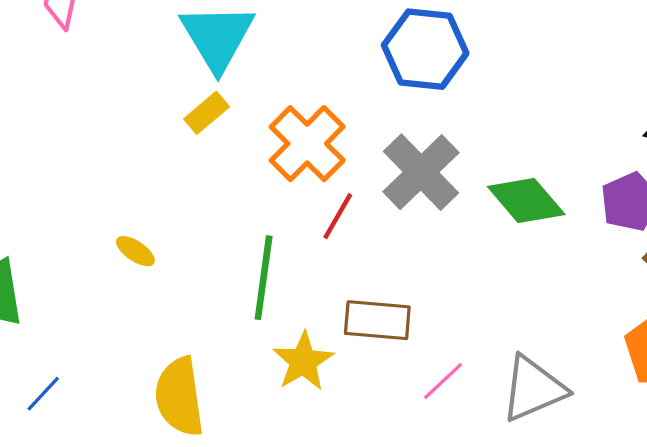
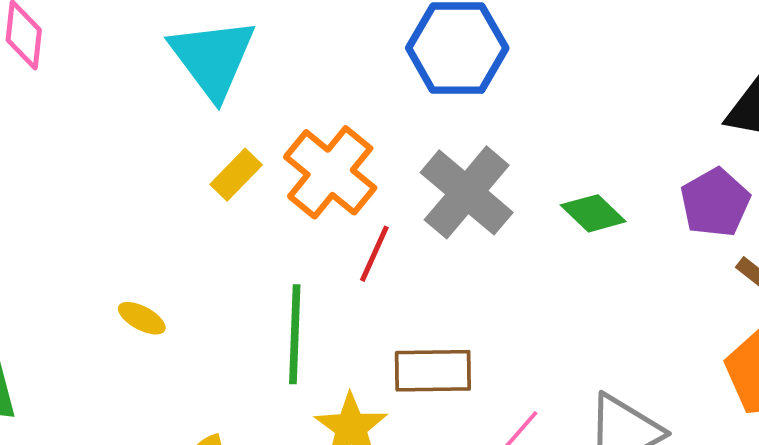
yellow rectangle: (207, 113) -> (236, 175), moved
green diamond: (526, 200) -> (593, 213), size x0.7

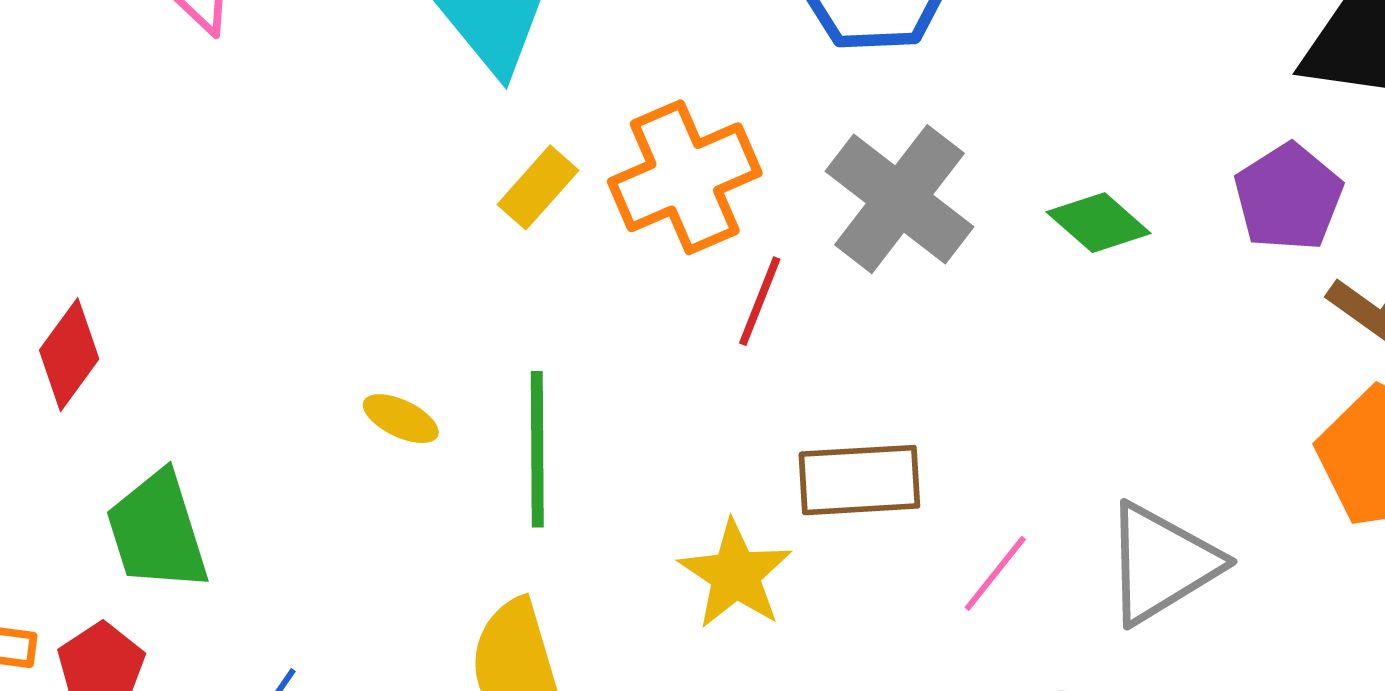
orange cross: (330, 172) -> (685, 177), turned 30
green line: (295, 334) -> (537, 449), moved

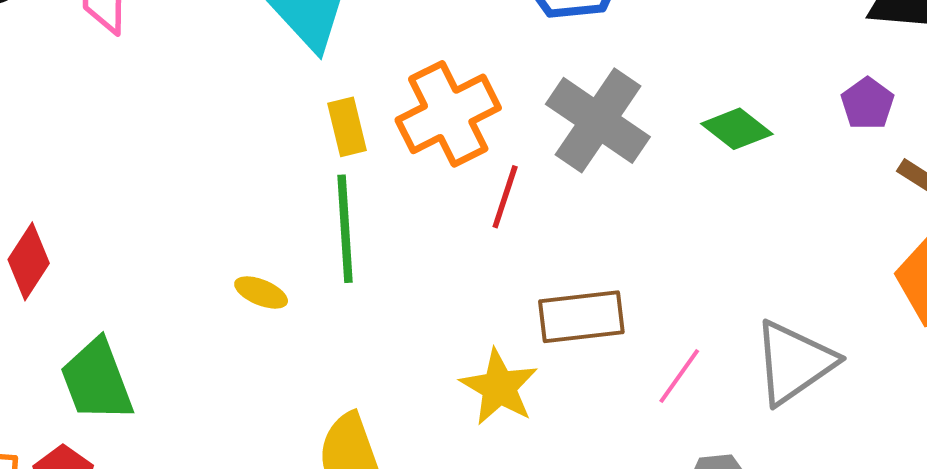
yellow rectangle: (538, 187) -> (347, 127), turned -52
purple pentagon: (1288, 197) -> (867, 104), size x0.7
green line: (537, 449) -> (345, 229), moved

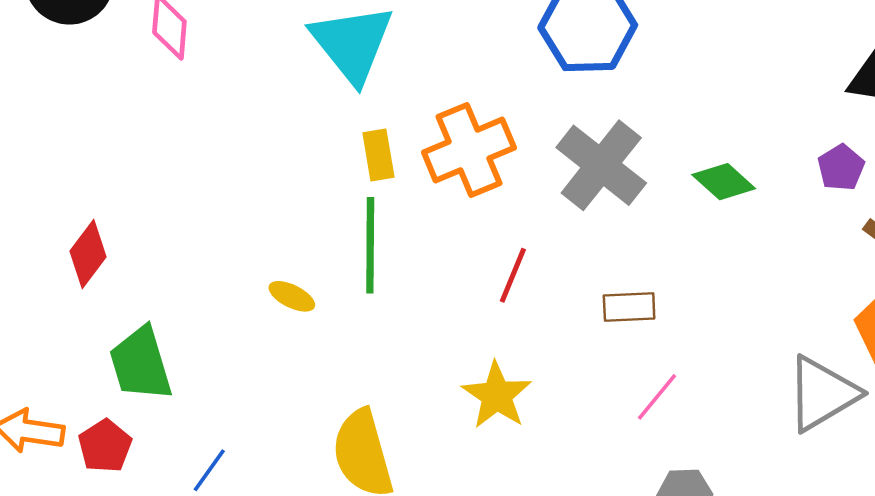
red line: (505, 197) -> (513, 275), moved
brown rectangle: (581, 317) -> (629, 307), moved, size x0.7
gray triangle: (794, 362) -> (822, 394), moved

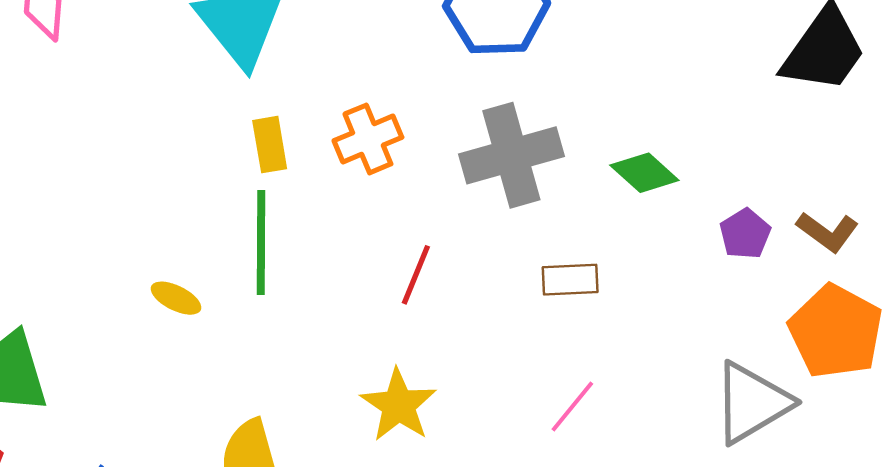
orange cross: (469, 150) -> (368, 139), size x0.7
gray cross: (601, 165) -> (511, 155), turned 36
purple pentagon: (841, 168) -> (745, 234), moved
brown rectangle: (629, 307) -> (570, 280), moved

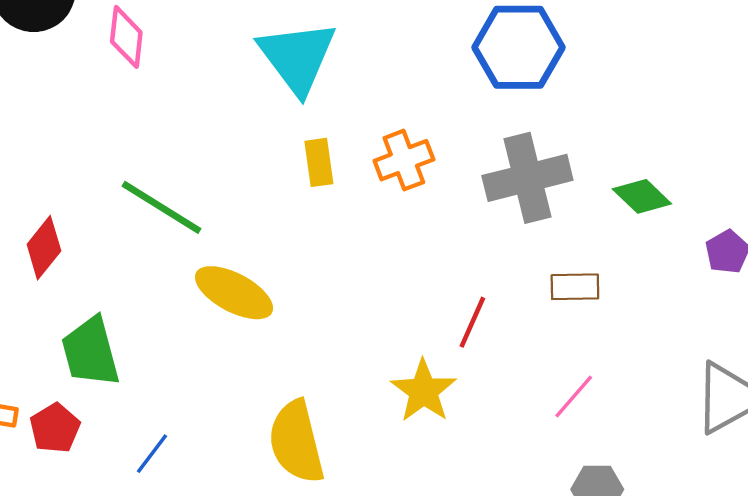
green line: (261, 242) -> (162, 207), moved, turned -60
red line: (416, 275) -> (472, 322), moved
yellow ellipse: (176, 298) -> (234, 293), size x1.8

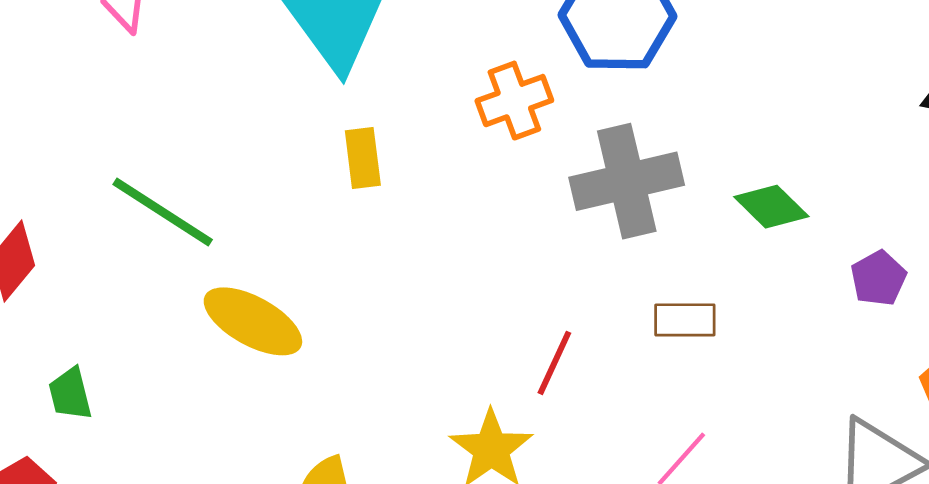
orange cross: (404, 160) -> (514, 101), moved
green trapezoid: (91, 352) -> (70, 394), size x0.6

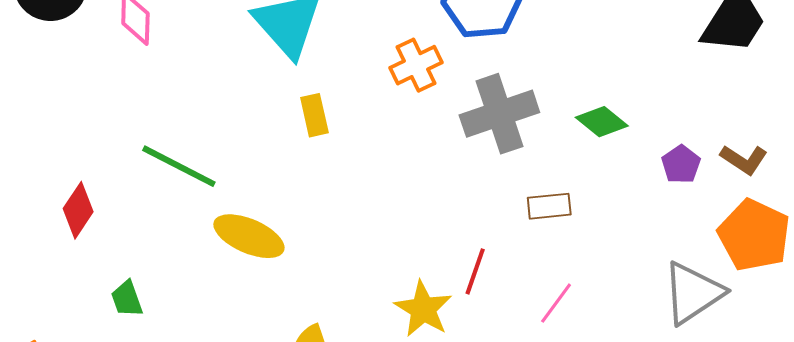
red line: (554, 363) -> (475, 271), moved

